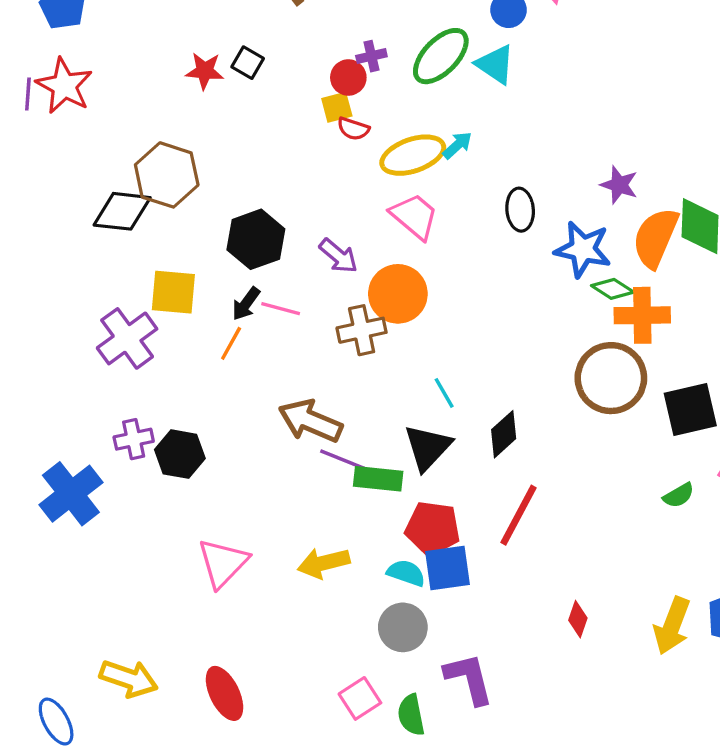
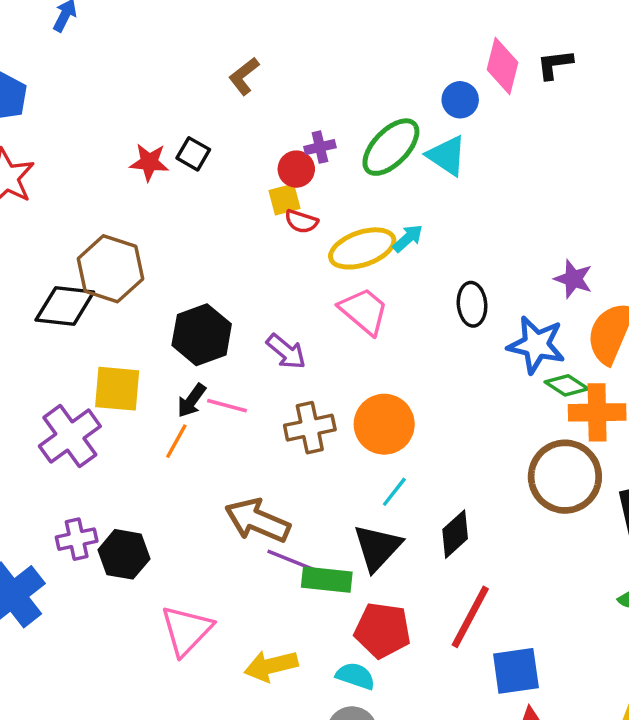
orange circle: (398, 294) -> (384, 424), moved
cyan line: (444, 393) -> (394, 492), turned 68
pink triangle: (223, 563) -> (186, 630), moved
blue square: (447, 568) -> (516, 671), moved

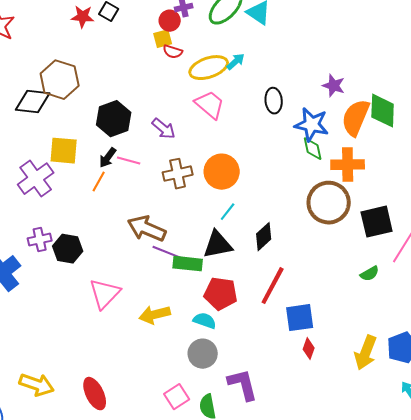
green diamond: (567, 385) -> (313, 149), moved, turned 45
black triangle: (377, 548) -> (218, 245), turned 36

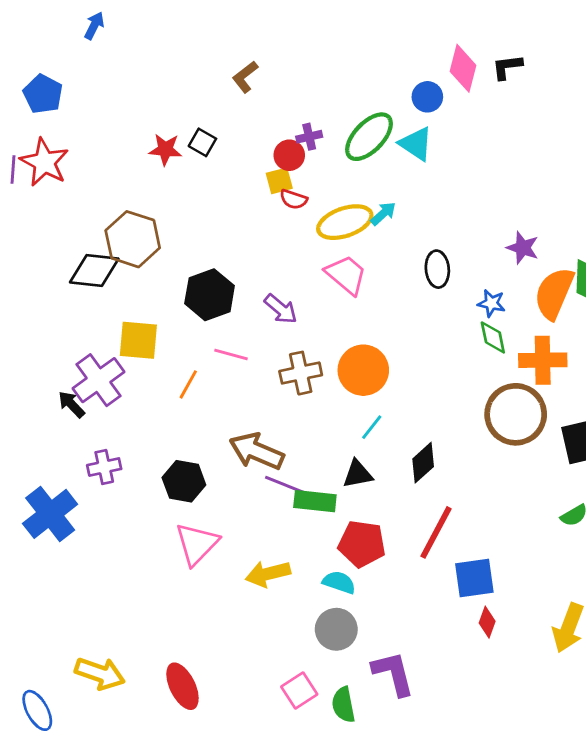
blue star: (312, 125) -> (491, 303), size x0.6
black arrow: (108, 158) -> (71, 404), moved, turned 100
black triangle: (218, 245) -> (358, 474), size x0.7
black hexagon: (68, 249) -> (184, 481), moved

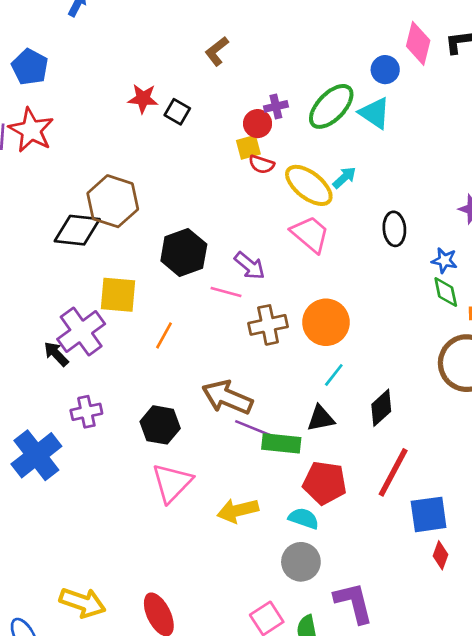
red star: (165, 149) -> (143, 99), moved
yellow ellipse: (345, 222) -> (309, 185), turned 57
pink line: (231, 355) -> (226, 292), moved

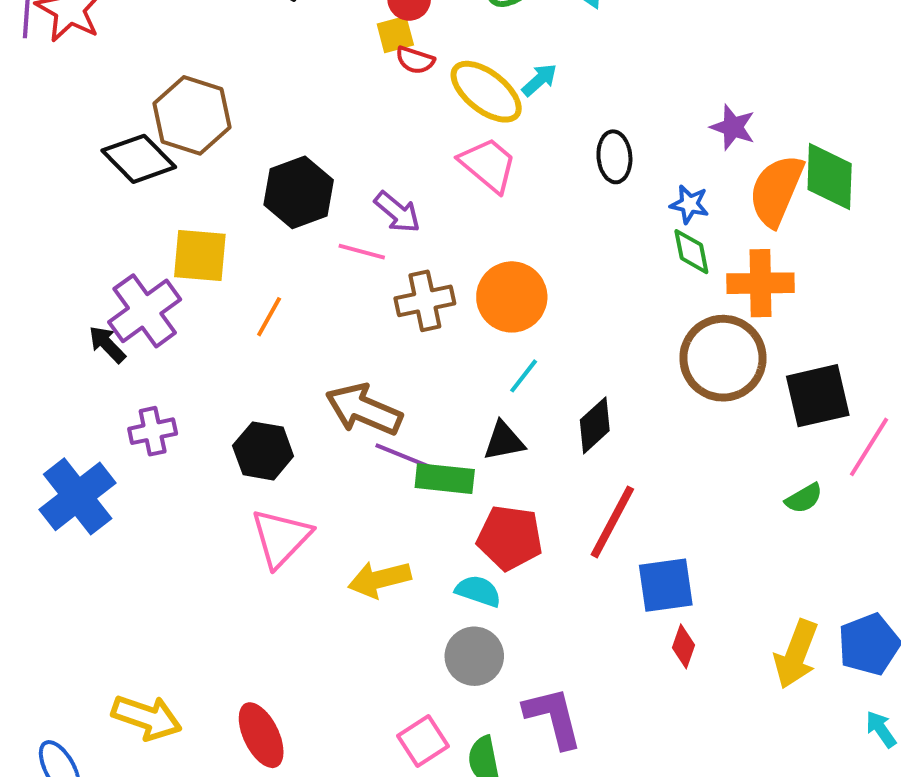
black diamond: (77, 230) -> (139, 159), turned 39

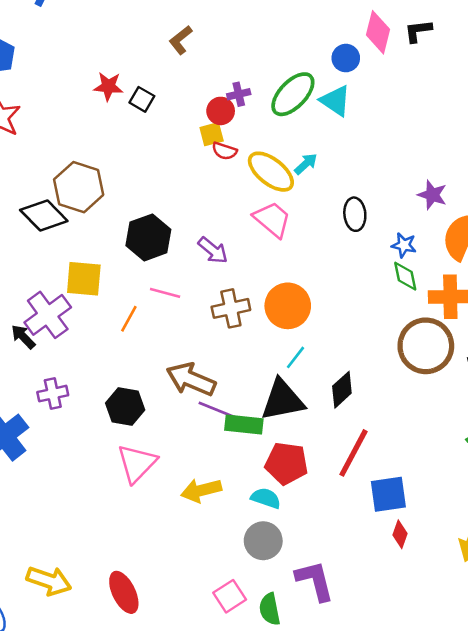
pink line: (362, 252) -> (165, 293), moved
black triangle: (504, 441) -> (283, 400), size x1.6

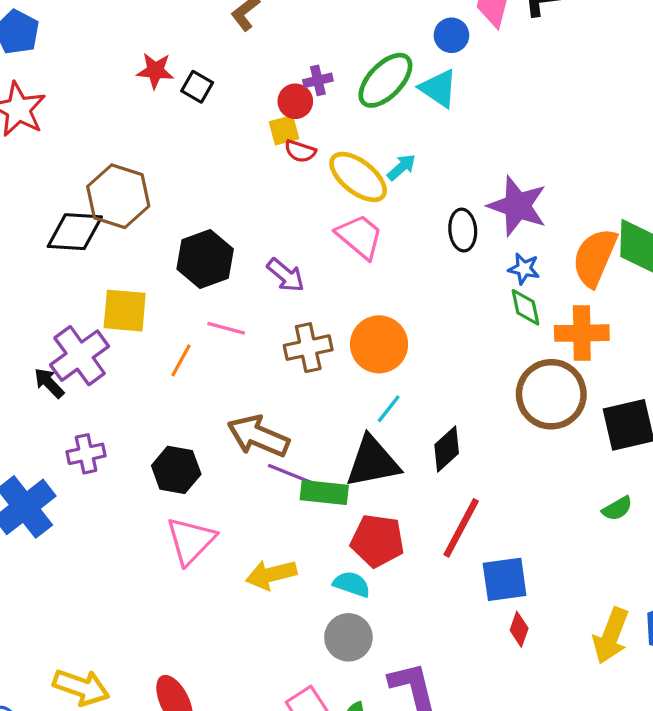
purple star: (432, 195) -> (517, 206), moved, size x1.6
black diamond: (44, 215) -> (75, 232), turned -42

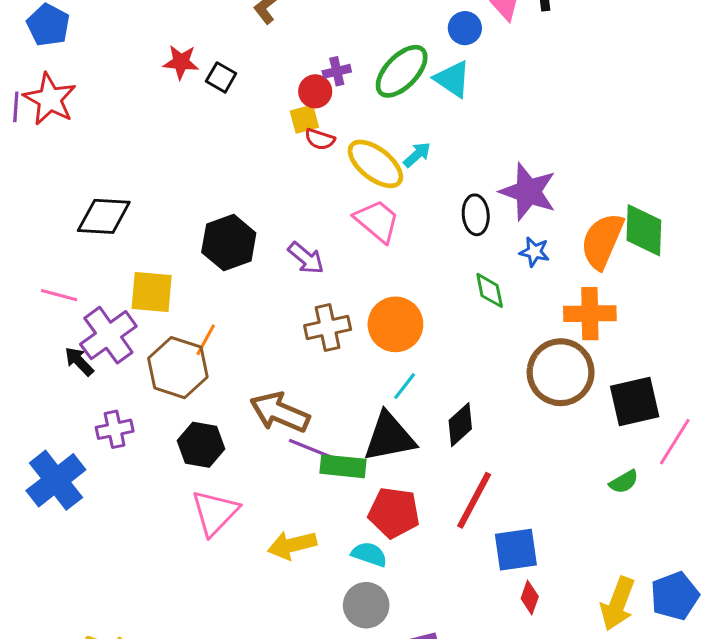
brown hexagon: (118, 196) -> (178, 368), moved
green diamond: (526, 307) -> (490, 290), moved
pink line: (226, 328) -> (59, 295), moved

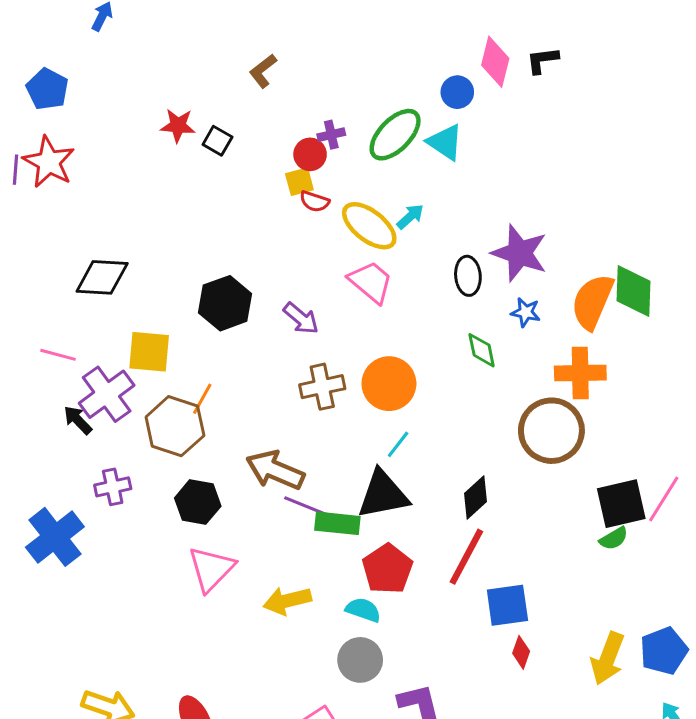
black square: (635, 402) -> (621, 504), moved
black diamond: (460, 425) -> (476, 497), moved
red pentagon: (394, 513) -> (387, 569), turned 30

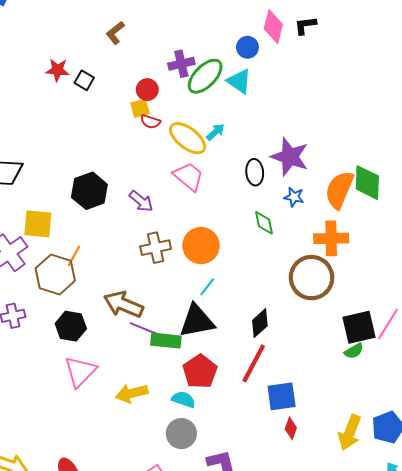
purple cross: (331, 135) -> (181, 64), moved, size x1.4

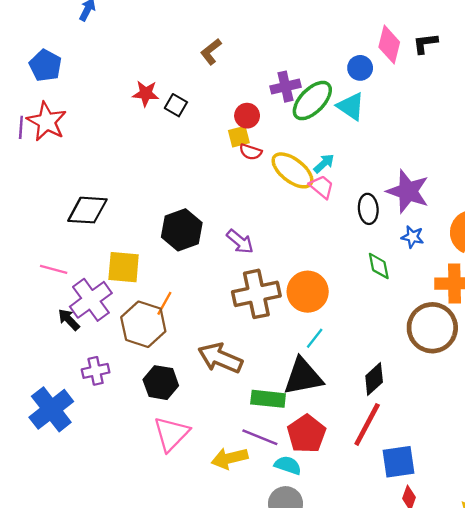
pink trapezoid: (189, 176) -> (322, 187), moved, size x0.7
brown cross: (156, 248) -> (256, 294), size x1.4
purple line: (145, 329) -> (260, 437), moved

